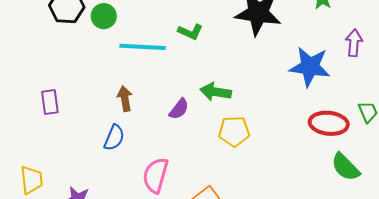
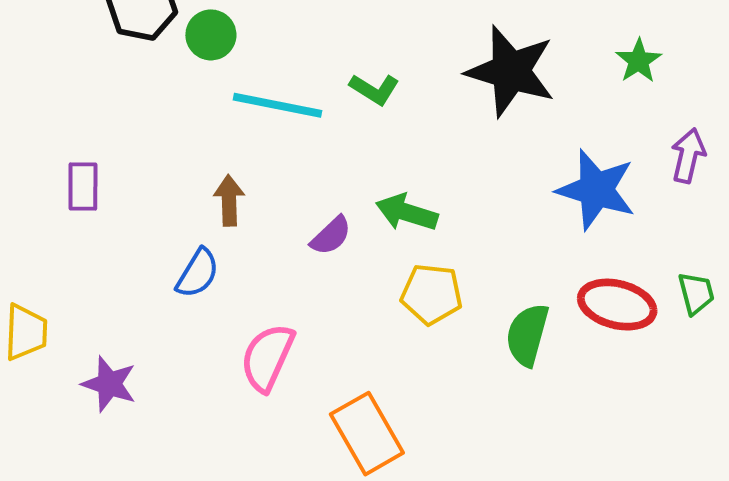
green semicircle: (346, 167) -> (527, 335), moved, turned 52

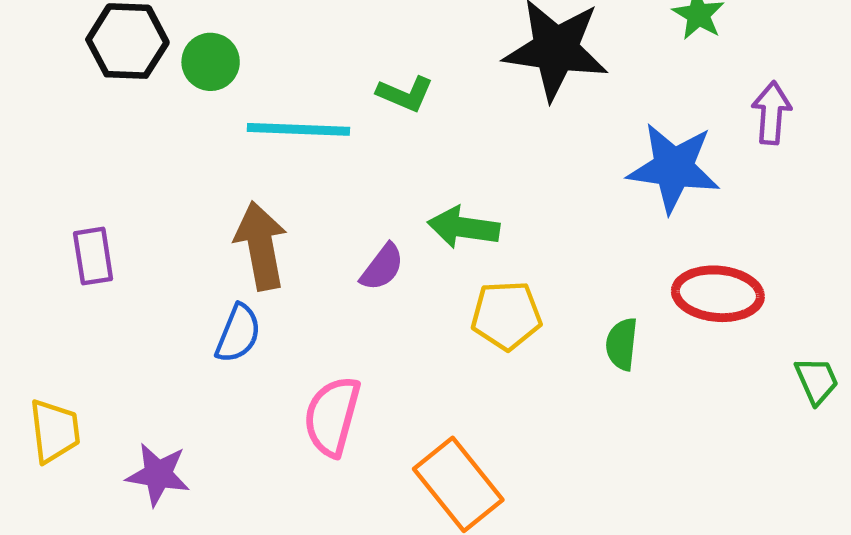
brown arrow: (229, 201) -> (261, 246), size x1.5
green trapezoid: (696, 293) -> (817, 381), moved
green semicircle: (527, 335) -> (622, 344), size x0.7

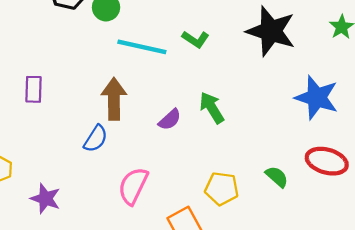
green arrow: (464, 227) -> (212, 108), turned 40
yellow pentagon: (506, 315) -> (222, 189), moved
green semicircle: (622, 344) -> (277, 177), turned 115

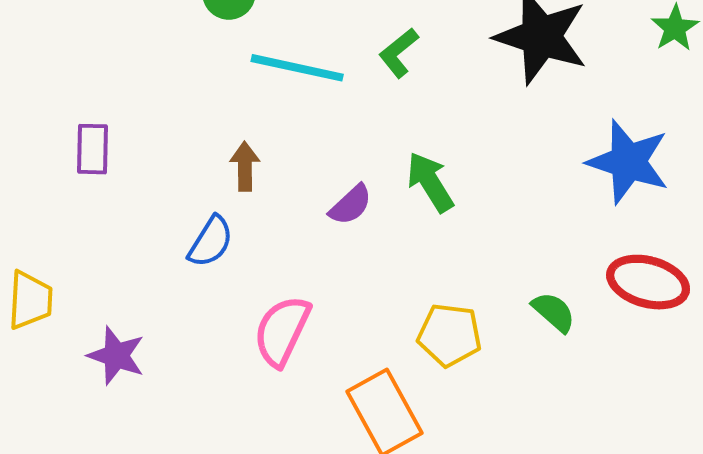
green L-shape: (196, 39) -> (399, 53), turned 108
brown arrow: (114, 99) -> (245, 166), size x0.6

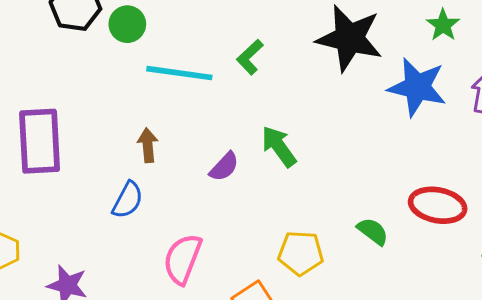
purple rectangle: (93, 149) -> (40, 141), size x1.8
blue star: (628, 162) -> (417, 87), moved

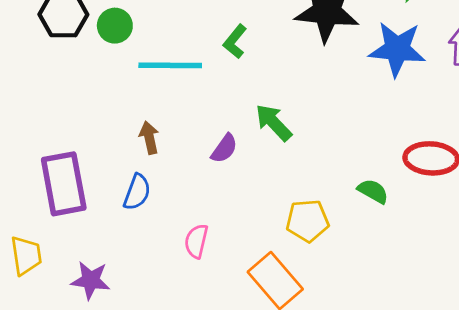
purple rectangle: (40, 141) -> (64, 184), moved
pink semicircle: (183, 259) -> (196, 241), size x0.7

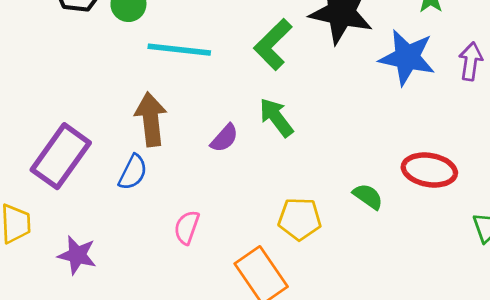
green L-shape: (235, 42) -> (273, 44), moved, size x1.5
brown arrow: (149, 138) -> (151, 119), size x1.6
purple rectangle: (64, 184) -> (61, 156), turned 40

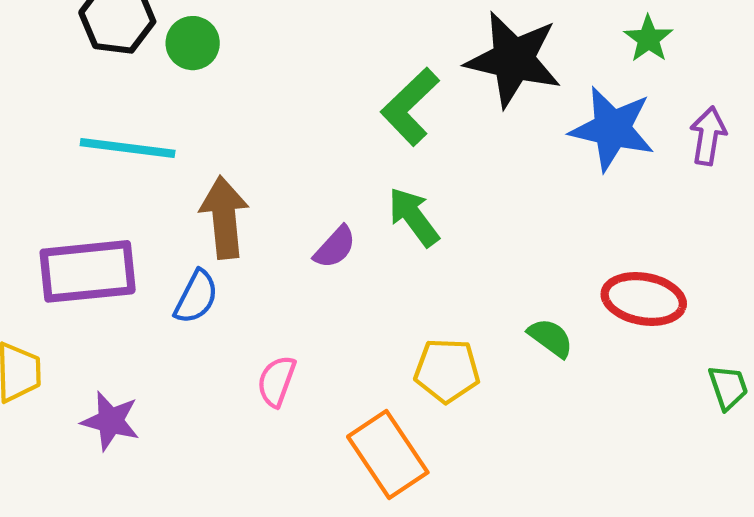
cyan line: (179, 50) -> (128, 148), moved
purple rectangle: (61, 156) -> (88, 271), turned 48

